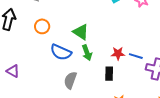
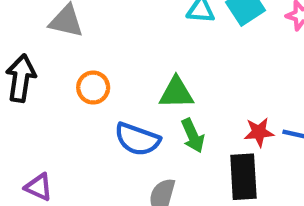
green triangle: (81, 32) -> (176, 93), turned -30
black rectangle: (109, 74) -> (243, 177), size x1.5

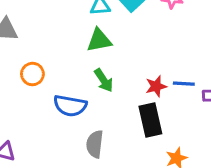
green triangle: (176, 93) -> (99, 40), moved
green arrow: (193, 136) -> (104, 80), moved

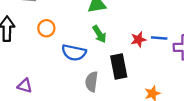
black rectangle: (150, 120) -> (119, 66), moved

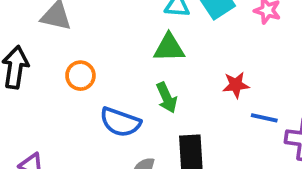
red star: (138, 40) -> (236, 85), moved

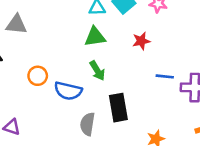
orange circle: (80, 76) -> (38, 76), moved
red star: (236, 85) -> (141, 41), moved

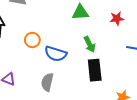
green arrow: (97, 71) -> (90, 44), moved
gray semicircle: (87, 124) -> (47, 82), moved

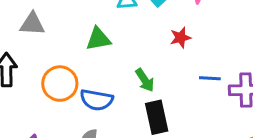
green triangle: (80, 12) -> (98, 39), moved
orange circle: (32, 40) -> (60, 84), size x1.5

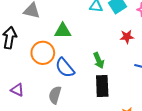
green triangle: (98, 39) -> (63, 31), moved
blue semicircle: (96, 100) -> (65, 68), turned 30

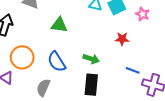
orange circle: (43, 53) -> (22, 57), moved
green arrow: (99, 60) -> (91, 59), turned -56

